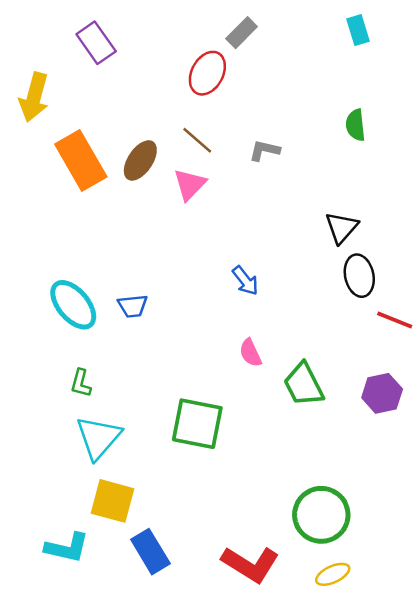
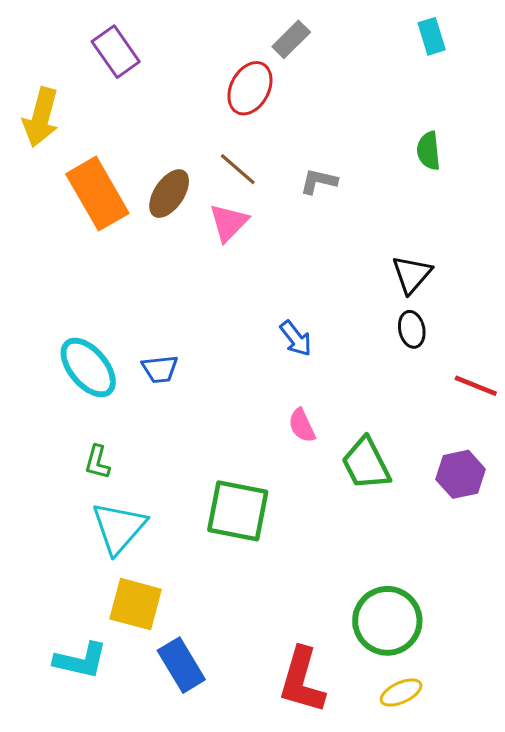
black ellipse: (359, 276) -> (412, 329), moved, size x0.7
red L-shape: (250, 564) -> (302, 680), turned 74

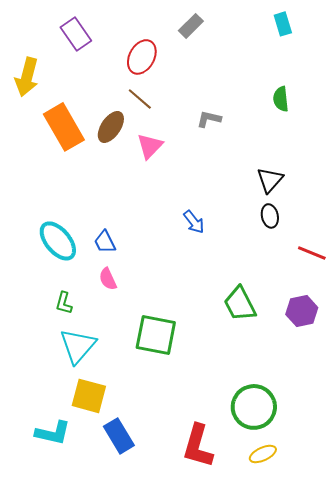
red ellipse: (250, 88) -> (142, 57), moved
brown line: (238, 169) -> (140, 99), moved
blue trapezoid: (160, 369) -> (105, 242), turned 70
pink semicircle: (302, 425) -> (108, 279), moved

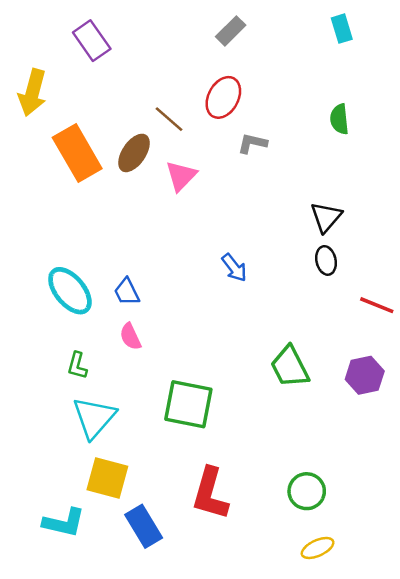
red ellipse: (142, 57) -> (223, 97), moved
green circle: (254, 407) -> (307, 491), size x0.7
red L-shape: (198, 446) -> (210, 494), moved

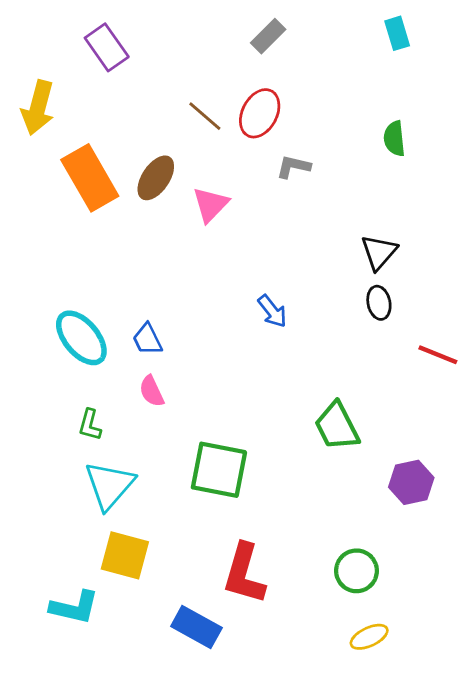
brown line: (169, 119) -> (205, 116), moved
purple hexagon: (365, 375) -> (411, 482), moved
blue rectangle: (144, 526) -> (196, 627), moved, turned -30

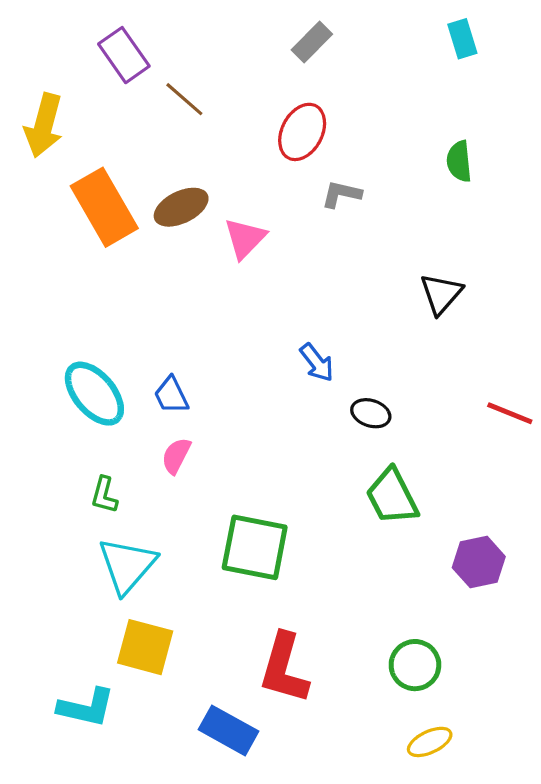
brown line: (205, 116) -> (184, 99), moved
brown ellipse: (156, 178) -> (181, 207), turned 30
black ellipse: (379, 303) -> (371, 413), moved, turned -60
pink semicircle: (152, 391) -> (176, 456), turned 52

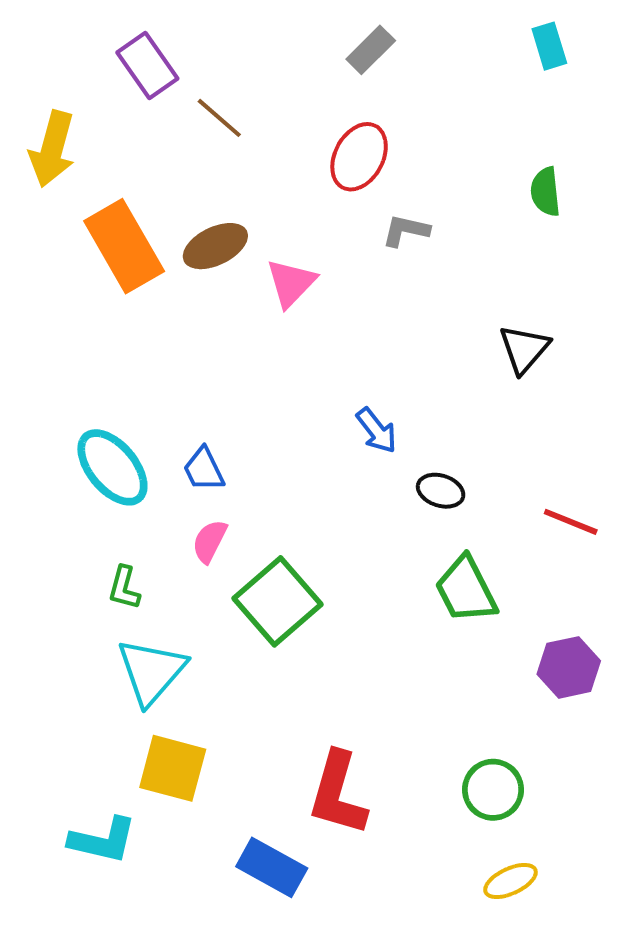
red line: (510, 413) -> (571, 522), moved
green square: (255, 547) -> (278, 601), moved, turned 38

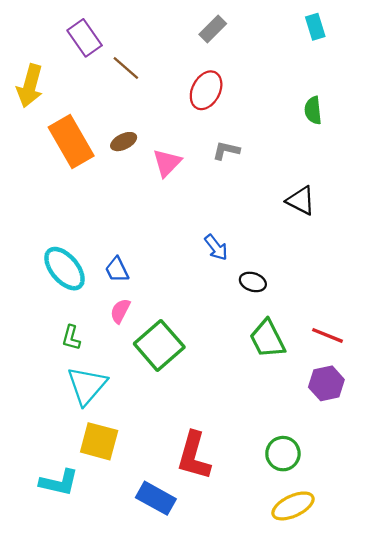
gray L-shape: (406, 231) -> (226, 150), moved
brown ellipse: (215, 246) -> (124, 142), size x0.7
black triangle: (524, 349) -> (301, 201), turned -44
red line: (571, 522) -> (328, 335), moved
yellow ellipse: (511, 881) -> (293, 506), size x1.4

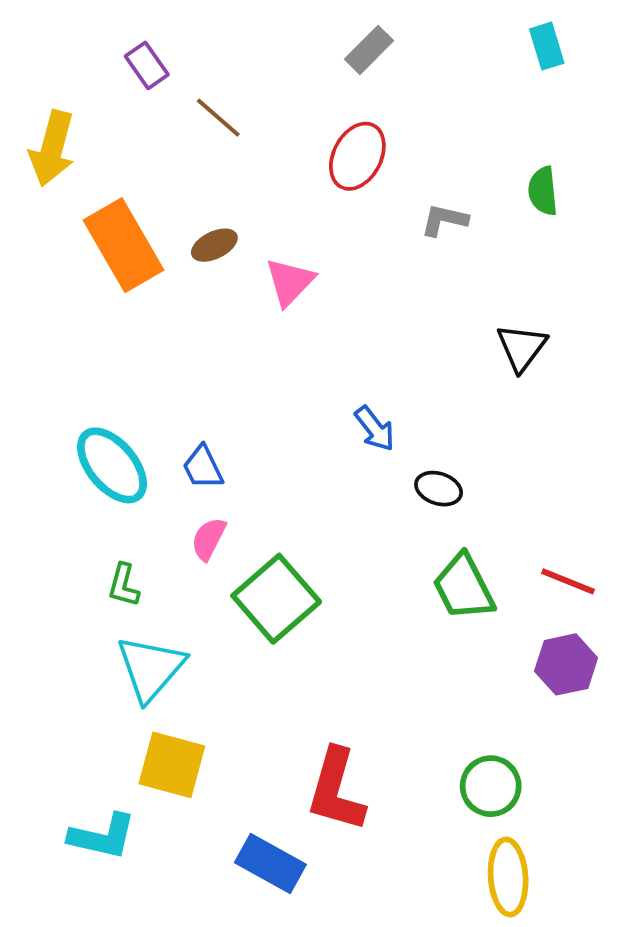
purple rectangle: (85, 38) -> (147, 65), size x0.7
gray L-shape: (226, 150) -> (444, 220), moved
black triangle: (301, 201) -> (522, 348), turned 40
yellow ellipse: (293, 506) -> (508, 877), turned -69

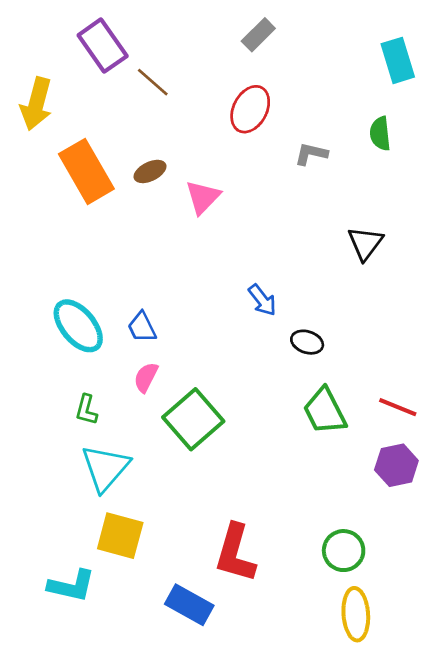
cyan rectangle: (547, 46) -> (398, 60), moved, size x1.4
purple rectangle: (147, 65) -> (103, 46), size x1.6

